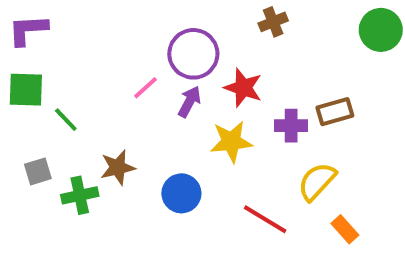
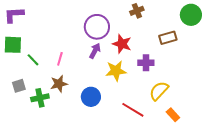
pink line: (146, 88) -> (60, 59), moved, turned -32
brown rectangle: (335, 112) -> (168, 38), moved

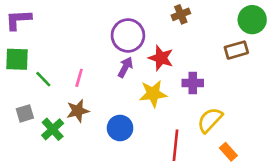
brown rectangle: (168, 38) -> (236, 50), moved
green cross: (40, 98) -> (53, 129), turned -30
red line: (133, 110) -> (176, 145), turned 65

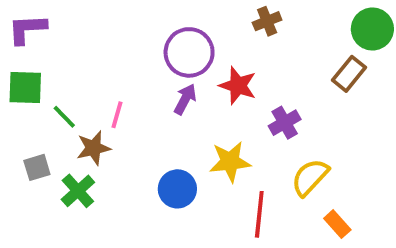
brown rectangle: (236, 50) -> (349, 74), turned -35
purple cross: (193, 83) -> (285, 123), turned -30
yellow star: (153, 94) -> (230, 162), moved
brown star: (78, 111) -> (94, 148), moved

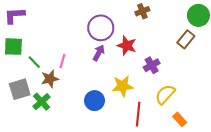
gray square: (37, 167) -> (20, 89), size x1.5

